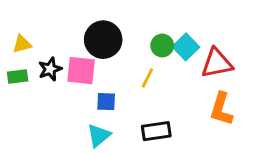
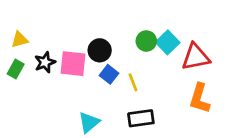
black circle: (103, 40) -> (100, 50), moved, size x0.7
green rectangle: (18, 76) -> (16, 69), turned -54
yellow line: (147, 78) -> (133, 82), moved, turned -48
blue square: (106, 102) -> (109, 74), moved, turned 36

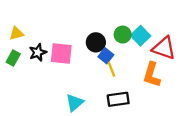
black circle: (100, 50) -> (96, 42), moved
red triangle: (196, 57) -> (164, 48), turned 30
blue square: (109, 74) -> (106, 56), moved
orange L-shape: (200, 98) -> (152, 75), moved

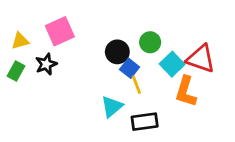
cyan square: (141, 36) -> (172, 64), moved
pink square: (61, 54) -> (60, 31), moved, turned -30
cyan triangle: (75, 103) -> (112, 107), moved

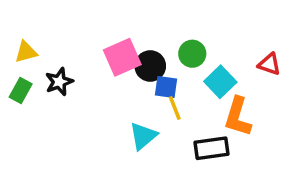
pink square: (60, 31) -> (122, 57), moved
red triangle: (201, 59) -> (269, 64), moved, size x0.6
blue square: (130, 68) -> (166, 87), turned -30
black rectangle: (145, 122) -> (212, 148), moved

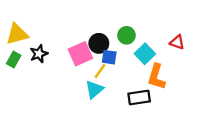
yellow triangle: (26, 52) -> (17, 34), size x1.5
pink square: (122, 57) -> (80, 54), moved
yellow line: (175, 108) -> (100, 71), moved, turned 56

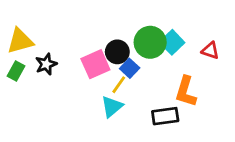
green circle: (126, 35) -> (150, 42), size x1.5
cyan square: (145, 54) -> (172, 42), moved
blue square: (109, 57) -> (130, 68), turned 35

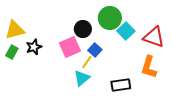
green circle: (150, 42) -> (110, 18), moved
red triangle: (210, 50) -> (154, 37), size x1.6
black circle: (117, 52) -> (83, 29), moved
orange L-shape: (186, 92) -> (149, 67), moved

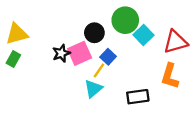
red triangle: (154, 37) -> (175, 42), turned -35
black star: (34, 47) -> (61, 53), moved

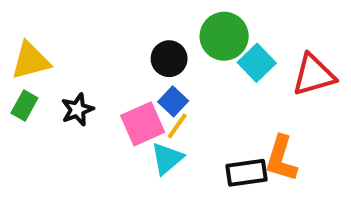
black star: (61, 53) -> (77, 110), moved
pink square: (80, 53) -> (143, 124), moved
blue square: (108, 57) -> (173, 101), moved
orange L-shape: (170, 76) -> (281, 158), moved

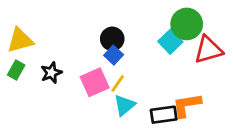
green circle: (224, 36) -> (187, 24), moved
blue square: (173, 101) -> (114, 55), moved
cyan triangle: (167, 158) -> (124, 105), moved
orange L-shape: (281, 158) -> (187, 105), turned 64

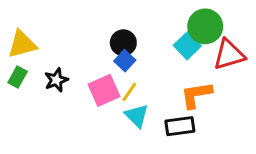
cyan triangle: (124, 105) -> (137, 116), turned -35
orange L-shape: (187, 105) -> (196, 95), moved

